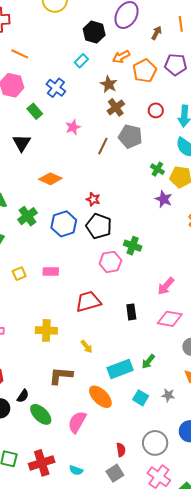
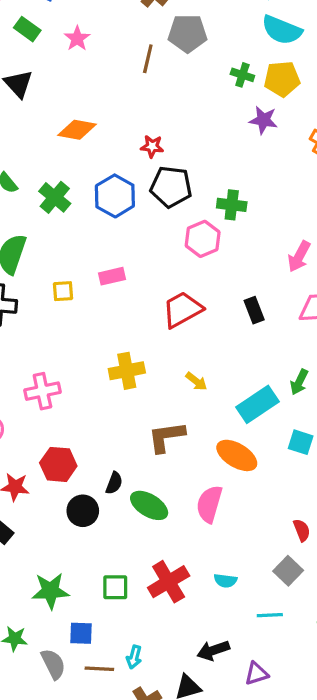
pink star: (73, 127) -> (77, 38), moved
yellow square: (19, 274) -> (63, 291), turned 32
red semicircle: (121, 450) -> (302, 530), moved

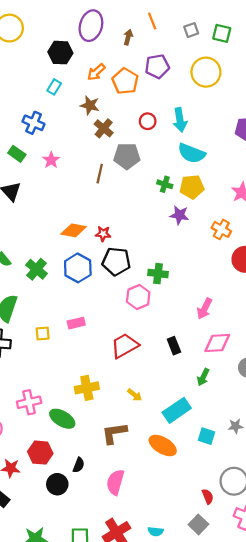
orange diamond: (77, 130) -> (74, 230), moved
green arrow: (299, 382) -> (203, 377), moved
pink semicircle: (209, 504) -> (115, 482), moved
green ellipse: (149, 505) -> (62, 419), moved

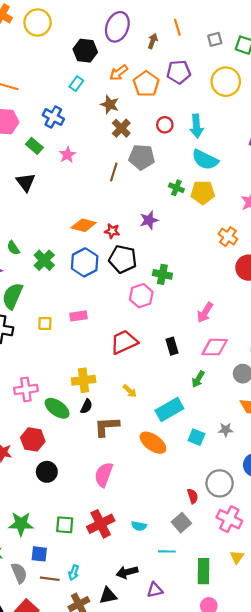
purple star: (179, 215) -> (149, 220), moved, turned -30
black semicircle: (79, 465) -> (86, 406), moved

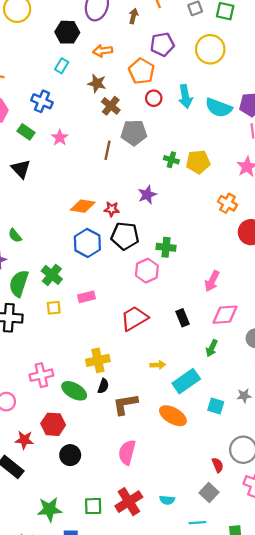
orange arrow: (119, 73) -> (103, 51), turned 36
orange pentagon: (146, 84) -> (142, 71), moved
cyan semicircle: (205, 160) -> (219, 108), moved
green cross: (44, 260) -> (52, 275), moved
yellow arrow: (130, 391) -> (158, 365), moved, turned -40

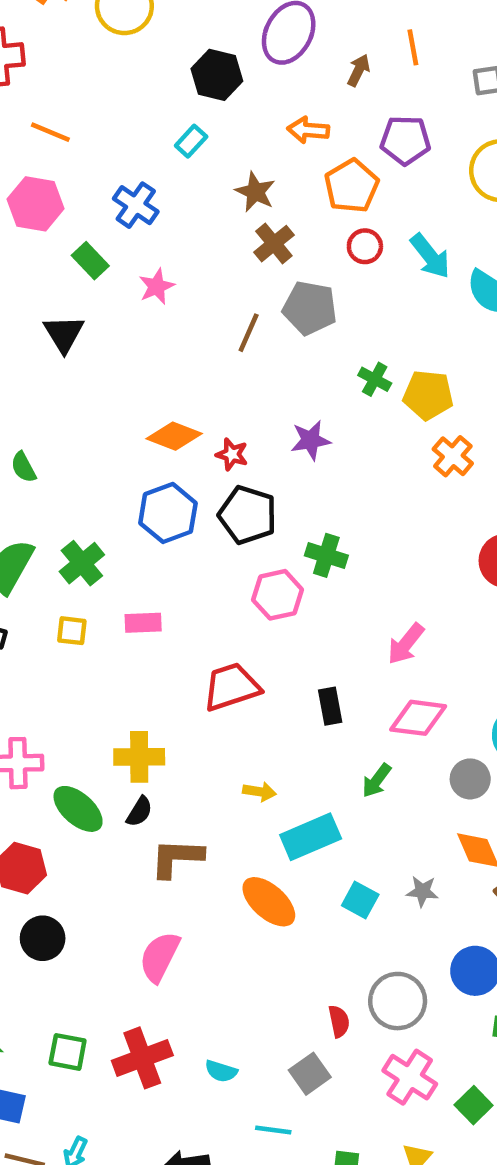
orange arrow: (103, 51) -> (308, 130), moved
cyan arrow: (185, 96) -> (430, 256), turned -40
orange cross: (227, 203) -> (453, 456), moved

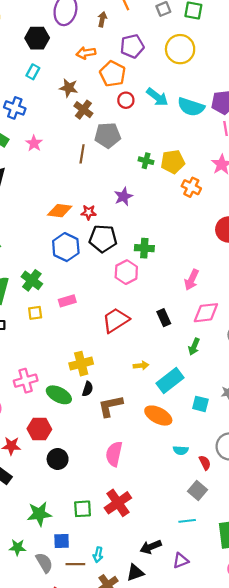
cyan semicircle: (221, 1071) -> (181, 450), moved

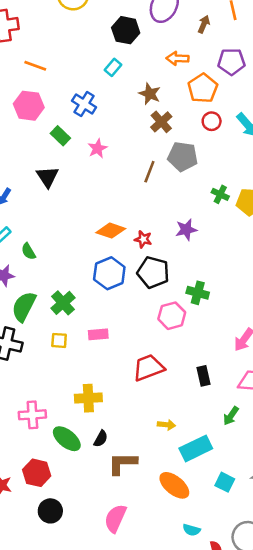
yellow cross: (81, 364) -> (88, 398), moved

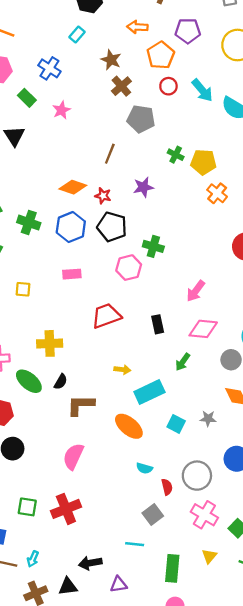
brown line: (149, 172) -> (110, 154), moved
green cross: (63, 303) -> (29, 223), moved, turned -30
pink rectangle: (98, 334) -> (72, 274), moved

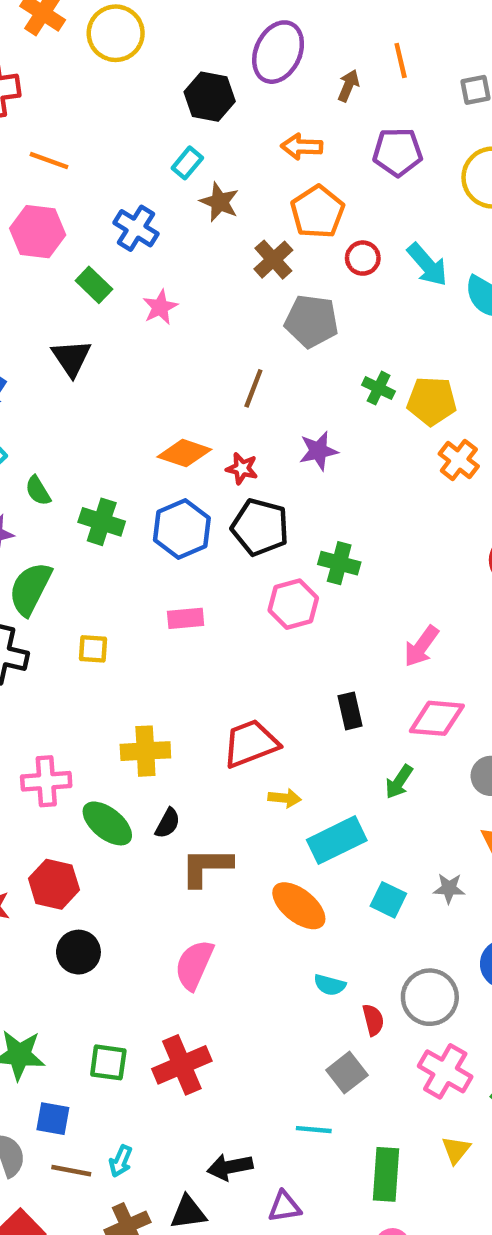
orange pentagon: (161, 55) -> (317, 212), moved
brown star: (111, 60) -> (219, 202), moved
red trapezoid: (106, 316) -> (251, 743), moved

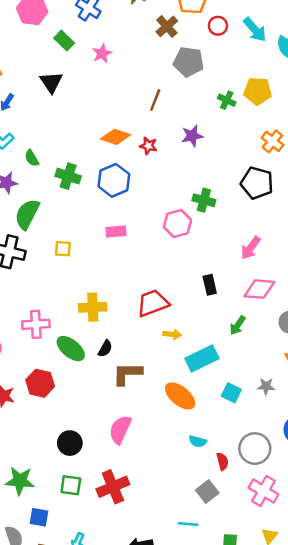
yellow pentagon: (432, 401) -> (258, 91), moved
black pentagon: (260, 527) -> (257, 183), moved
black circle: (78, 952) -> (70, 443), moved

